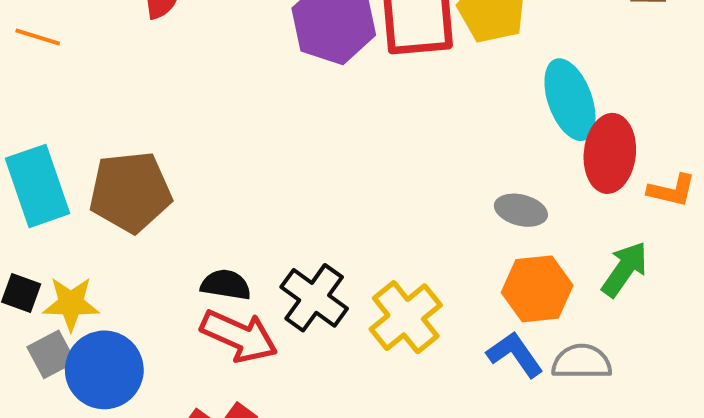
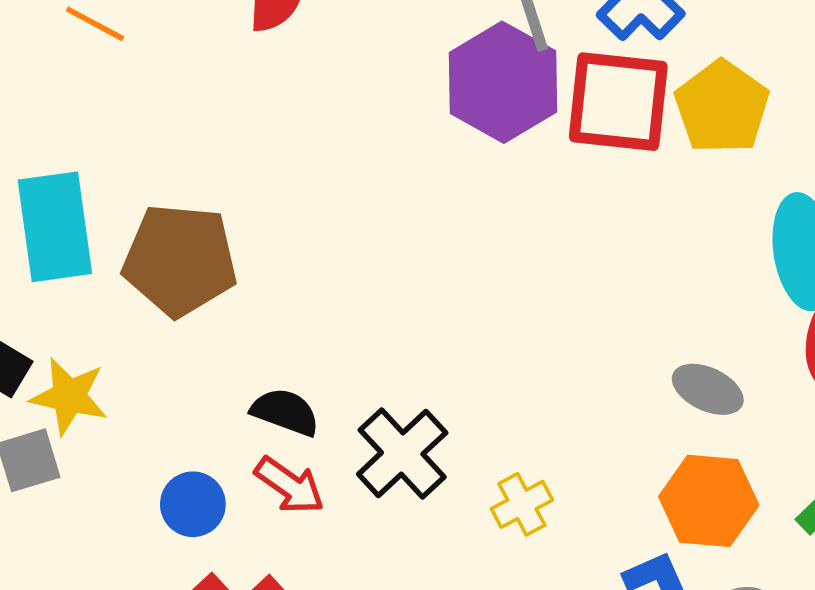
yellow cross: (406, 317) -> (522, 504), size x0.6
red arrow: (239, 336) -> (290, 485), size x0.7
blue circle: (104, 370) -> (193, 504), moved, size x0.6

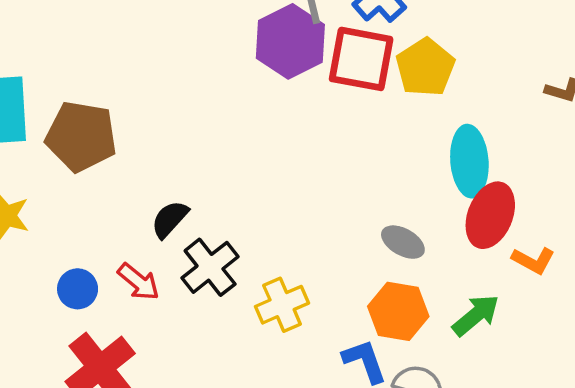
black semicircle: (285, 412) -> (170, 219), moved, turned -72
yellow cross: (522, 504) -> (282, 305), size x1.4

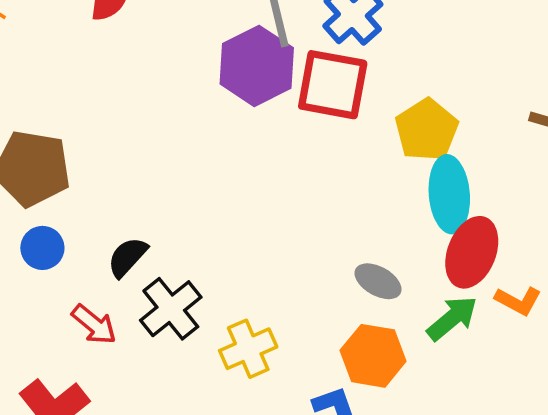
yellow pentagon: (425, 67) -> (427, 130), moved
blue circle: (78, 289) -> (42, 248), moved
green arrow: (476, 315) -> (452, 318), moved

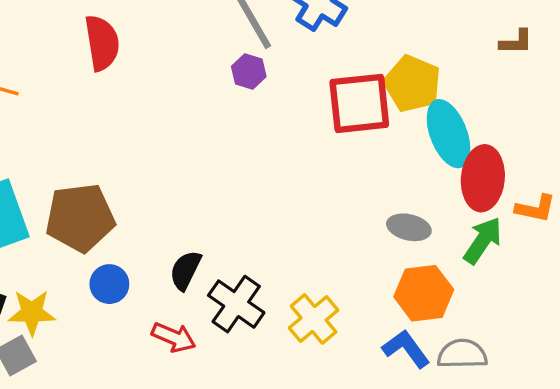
purple hexagon: (257, 66) -> (249, 71), size x0.5
red square: (333, 85) -> (359, 103), moved

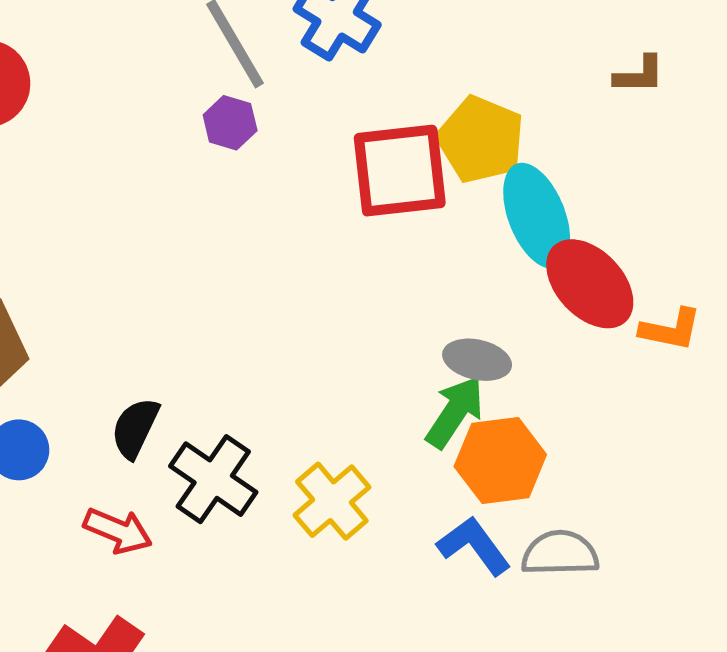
red ellipse: (483, 178) -> (590, 284), turned -48
green arrow: (483, 240) -> (455, 412), moved

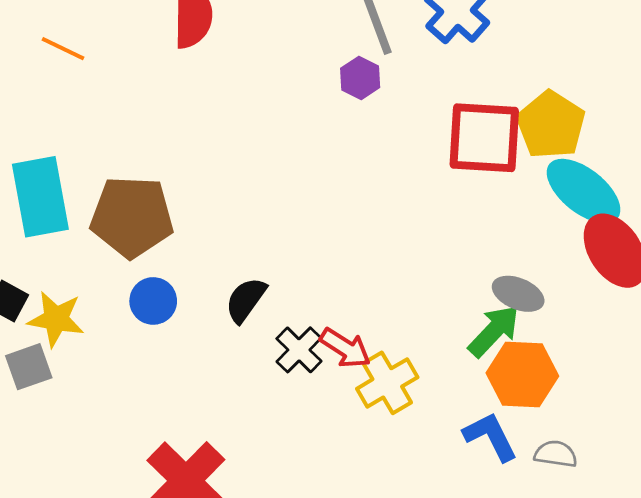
cyan ellipse: (537, 216) -> (584, 191), turned -40
black cross: (213, 479) -> (299, 350), size x0.7
red arrow: (118, 531) -> (345, 348), moved
gray semicircle: (560, 553) -> (556, 454), size x0.7

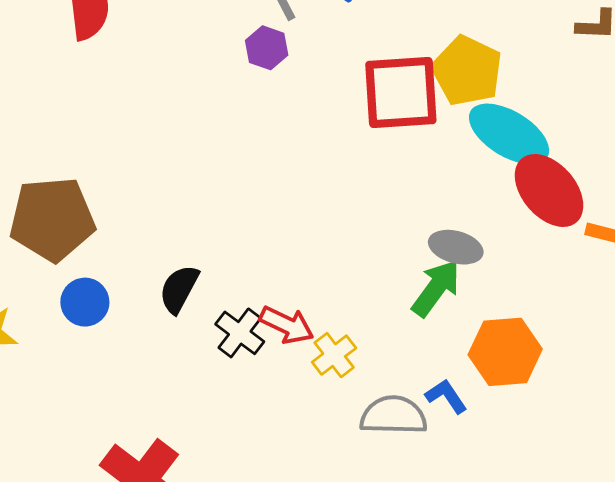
orange hexagon: (522, 375) -> (505, 352), moved
yellow cross: (387, 383) -> (334, 355), size x0.7
blue L-shape: (490, 437) -> (446, 396), size x0.7
gray semicircle: (556, 454) -> (393, 415), moved, size x1.5

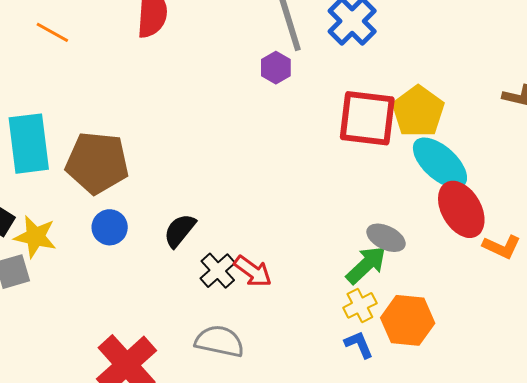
yellow cross: (334, 355) -> (360, 305), moved
gray semicircle: (393, 415) -> (219, 341), moved

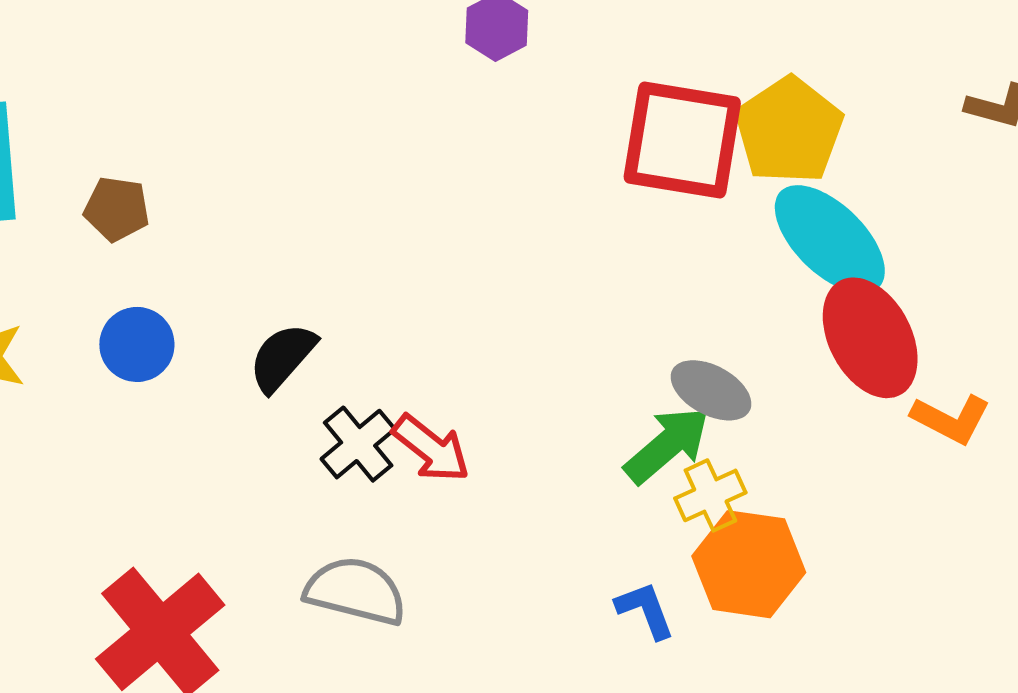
brown pentagon: (97, 163) -> (117, 209), size x0.5
yellow cross: (360, 305) -> (710, 495), moved

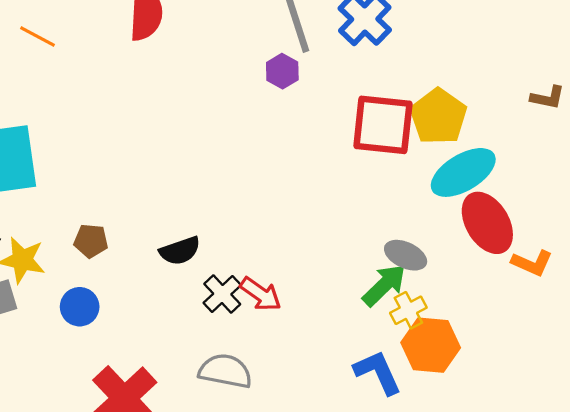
brown pentagon: (117, 209) -> (91, 241), moved
cyan ellipse: (830, 239) -> (463, 172), turned -72
blue circle: (137, 344) -> (80, 307), moved
black semicircle: (282, 357) -> (180, 251), turned -147
blue L-shape: (645, 610) -> (378, 372), size x1.5

